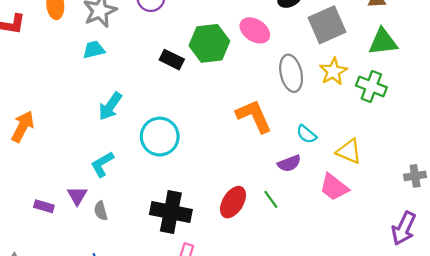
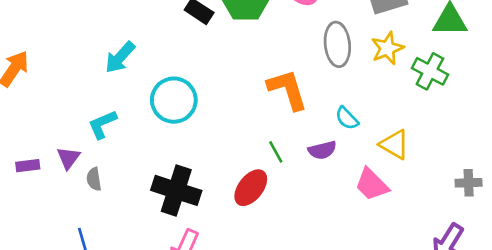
green line: (271, 199) -> (276, 152), moved
purple rectangle: (44, 206) -> (28, 166), turned -30

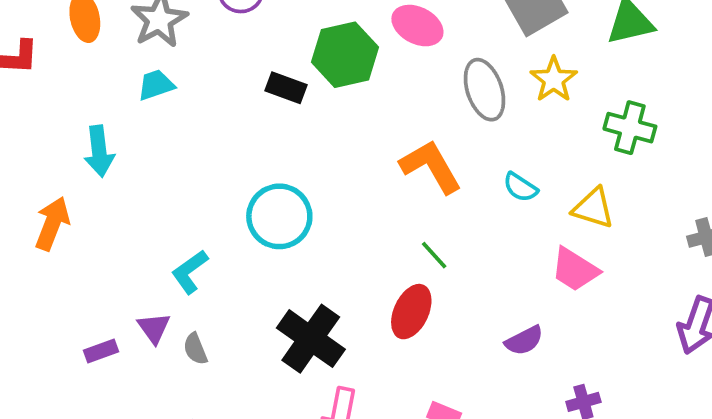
cyan arrow: (120, 57) -> (99, 151), moved, turned -36
green cross: (430, 71) -> (630, 128), moved
purple semicircle: (322, 150) -> (524, 341), moved
black cross: (176, 190) -> (311, 339), turned 30

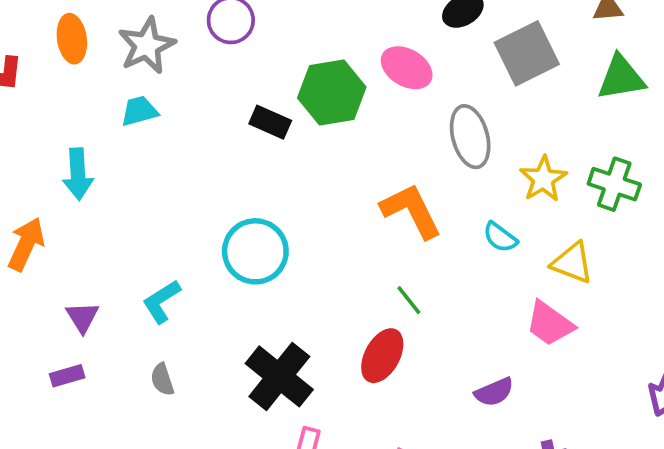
yellow star: (554, 79) -> (543, 179), moved
purple triangle: (154, 328) -> (82, 317), moved

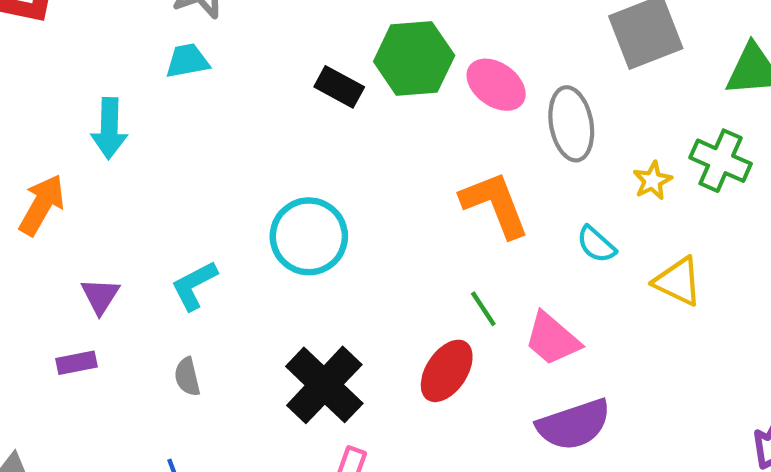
pink ellipse: (407, 68) -> (496, 85), moved
yellow star: (543, 179) -> (652, 181), size x0.7
green cross: (614, 184) -> (721, 161), moved
pink trapezoid: (550, 324) -> (552, 339), moved
purple semicircle: (494, 392) -> (574, 425), size x1.6

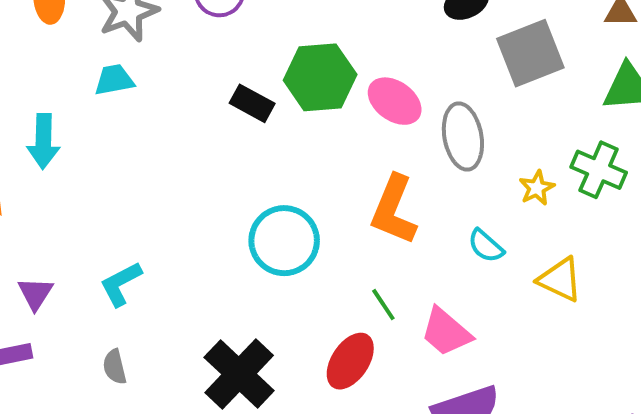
orange L-shape: (495, 205) -> (394, 210), turned -136
cyan circle: (309, 236) -> (284, 241), moved

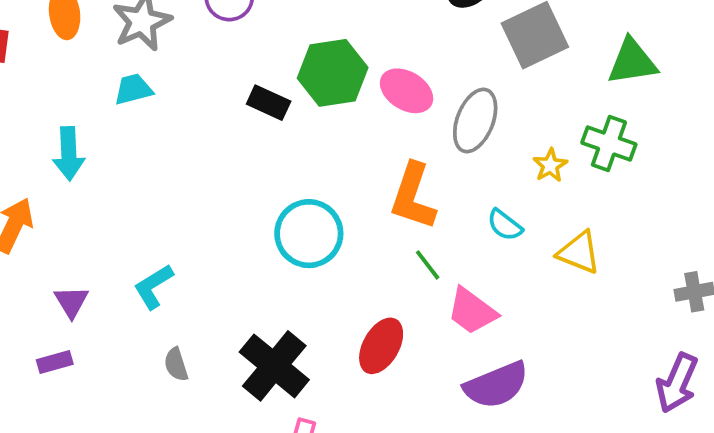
gray ellipse: (463, 137) -> (475, 120), turned 36
green line: (383, 305) -> (428, 265), moved
gray semicircle: (115, 367) -> (176, 364), moved

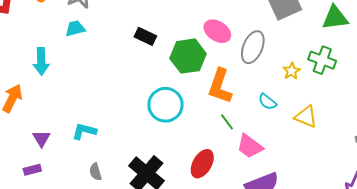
green hexagon: (333, 73) -> (188, 56), moved
cyan L-shape: (153, 287) -> (84, 131), turned 45

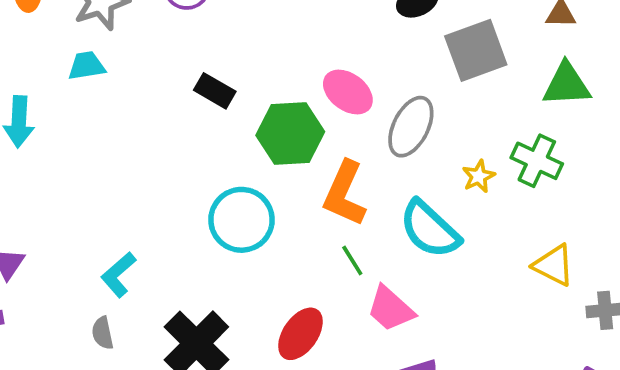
cyan semicircle: (267, 102) -> (430, 229), size x1.8
yellow triangle: (306, 117) -> (554, 265), moved
cyan L-shape: (84, 131) -> (118, 275), moved, turned -60

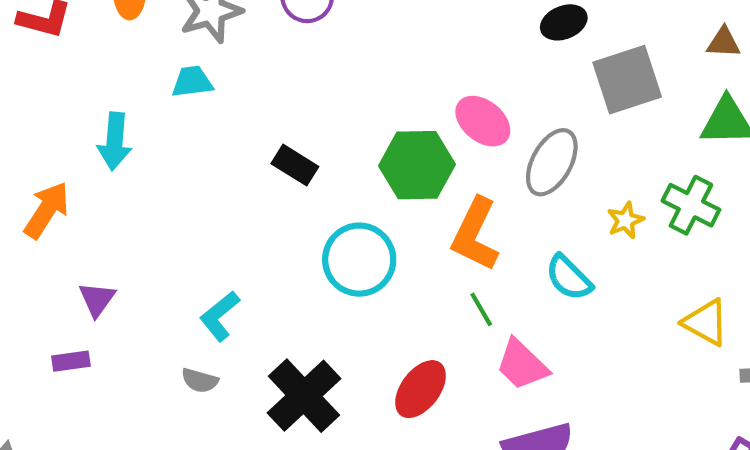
black rectangle: (215, 91) -> (295, 165), moved
cyan semicircle: (430, 229) -> (569, 278), size x0.7
gray semicircle: (103, 333) -> (200, 380), turned -64

